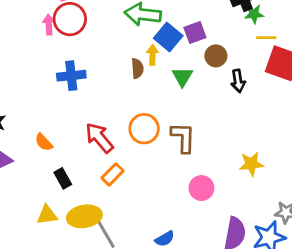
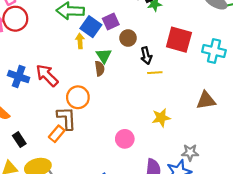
yellow line: (266, 38) -> (155, 73), moved
brown semicircle: (137, 68) -> (100, 68), moved
blue cross: (71, 76) -> (19, 77), moved, turned 30
red arrow: (99, 138) -> (47, 75), moved
brown L-shape: (183, 138) -> (67, 118), moved

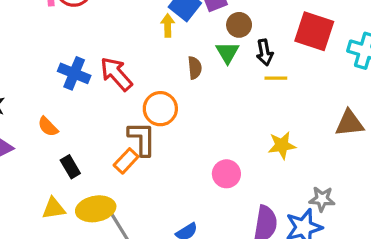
green triangle: (104, 56) -> (227, 53), moved

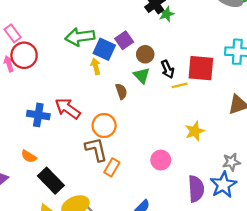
red square: (314, 31) -> (201, 68), moved
orange rectangle: (126, 161) -> (112, 167), moved
black rectangle: (70, 167) -> (51, 181), size x1.6

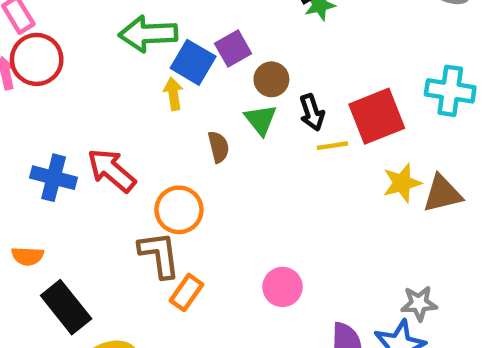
red square: (201, 68) -> (377, 116), turned -32
yellow star: (195, 131) -> (402, 183), moved
orange semicircle: (29, 156) -> (28, 256), turned -35

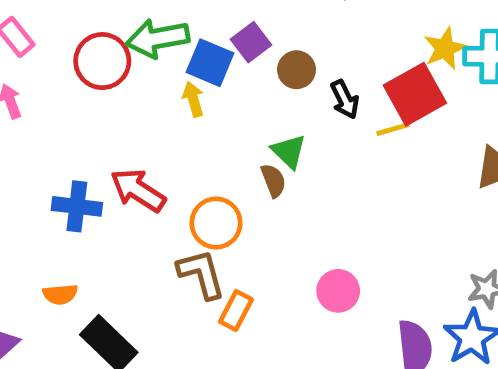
red circle: (37, 59) -> (102, 61), moved
green triangle: (261, 120) -> (289, 151), moved
yellow line: (332, 146) -> (393, 129), moved
brown semicircle: (219, 147) -> (273, 181), moved
yellow star: (402, 183) -> (445, 48), moved

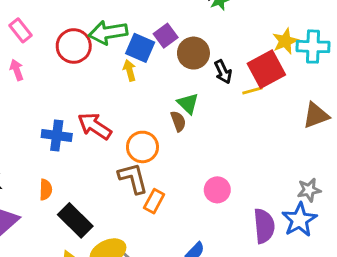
brown circle: (297, 70) -> (193, 53), size x1.4
orange semicircle: (60, 294) -> (46, 190), turned -84

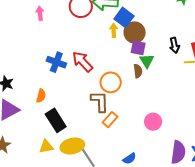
purple square: (166, 36) -> (138, 48), moved, turned 35
brown circle: (193, 53) -> (135, 32), moved

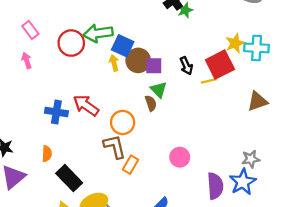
purple square: (138, 48) -> (154, 66), moved

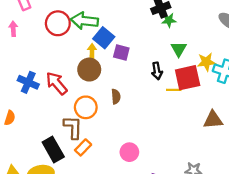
brown circle: (138, 60) -> (89, 70), moved
purple square: (154, 66) -> (121, 52), moved
green triangle: (159, 90) -> (179, 49), moved
black rectangle: (69, 178) -> (53, 150), moved

